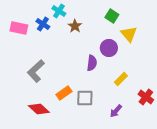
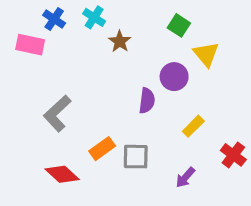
blue cross: (43, 24) -> (54, 19), moved

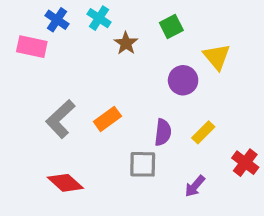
green square: (179, 25) -> (171, 26), moved, turned 30
purple semicircle: (147, 101) -> (163, 132), moved
orange rectangle: (102, 149) -> (107, 119), moved

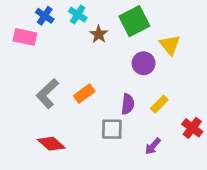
green square: (171, 26) -> (134, 21), size x1.6

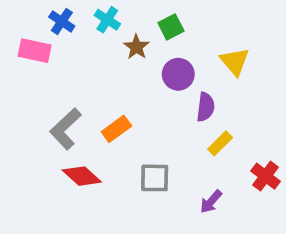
green square: (134, 21) -> (171, 27), moved, size x0.6
purple circle: (144, 63) -> (178, 74), moved
purple semicircle: (128, 104) -> (206, 107), moved
red diamond: (51, 144) -> (82, 176), moved

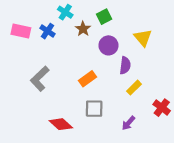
blue cross: (62, 22) -> (48, 31), moved
orange rectangle: (116, 129) -> (87, 79), moved
red diamond: (82, 176) -> (61, 124), moved

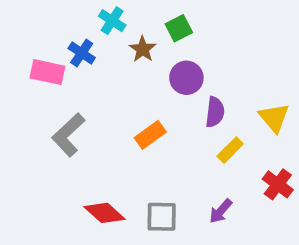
pink rectangle: (21, 31) -> (47, 72), moved
yellow triangle: (143, 38) -> (274, 118), moved
gray square: (94, 109) -> (162, 217), moved

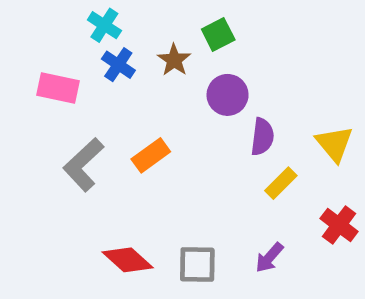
cyan cross: (112, 21) -> (104, 25), moved
blue cross: (82, 53) -> (118, 65), moved
orange rectangle: (150, 135) -> (151, 155), moved

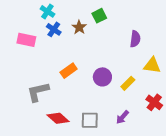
purple circle: (228, 95) -> (102, 77), moved
purple semicircle: (262, 137) -> (135, 39), moved
yellow triangle: (334, 144) -> (152, 65), turned -42
gray L-shape: (83, 165) -> (38, 92), moved, turned 30

